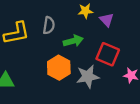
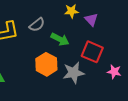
gray semicircle: (49, 25) -> (37, 25), turned 42
green arrow: (73, 41) -> (60, 39), turned 42

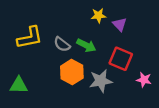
gray semicircle: (37, 25) -> (62, 44), moved, turned 77

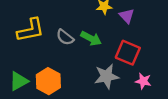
orange hexagon: (72, 72) -> (48, 81), moved
pink star: (144, 80) -> (143, 81), moved
green triangle: (19, 85) -> (19, 81), turned -30

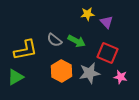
yellow L-shape: (31, 30) -> (26, 50), moved
orange hexagon: (48, 81) -> (62, 71), moved

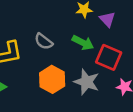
green arrow: (76, 41) -> (83, 43), moved
gray star: (90, 73) -> (87, 82), turned 30

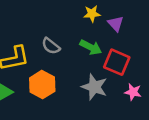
orange hexagon: (52, 79) -> (42, 85), moved

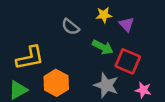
gray semicircle: (51, 46) -> (71, 27), moved

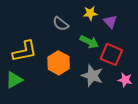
orange hexagon: (56, 83) -> (59, 63), moved

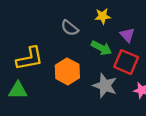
purple triangle: (110, 22) -> (127, 35), moved
green triangle: (14, 80) -> (18, 90), turned 30

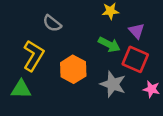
gray semicircle: (70, 28) -> (52, 23), moved
yellow L-shape: (30, 59) -> (34, 56), turned -48

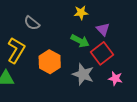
red square: (135, 59) -> (102, 53), turned 30

